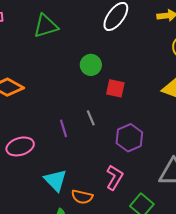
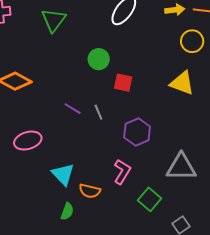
green triangle: (46, 26) -> (54, 20), turned -36
purple line: (64, 128) -> (73, 109), moved, turned -42

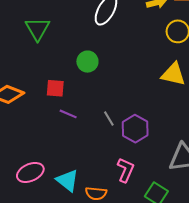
red square: (123, 83) -> (55, 88), moved
gray line: (98, 112) -> (109, 119), moved
pink ellipse: (28, 141) -> (30, 172), moved

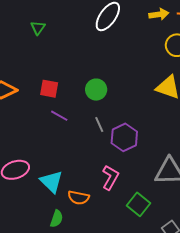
green triangle: (38, 29) -> (38, 28), size x0.6
green circle: (87, 62) -> (96, 90), moved

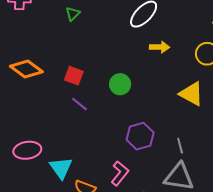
yellow arrow: (159, 14) -> (160, 47), moved
gray line: (99, 125) -> (180, 146), moved

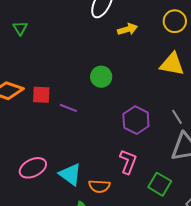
green triangle: (73, 14) -> (20, 28), moved
red square: (74, 76) -> (41, 95), moved

